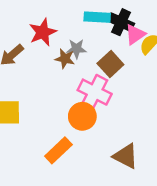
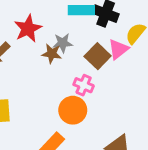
pink triangle: (135, 34) -> (118, 49), moved
pink cross: (95, 92) -> (84, 85), size x0.6

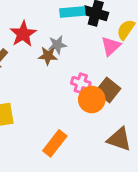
brown square: (98, 56) -> (108, 90), moved
orange circle: (73, 110) -> (92, 100), moved

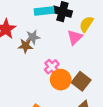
pink cross: (81, 83) -> (52, 67), turned 32
brown square: (108, 90) -> (81, 81), moved

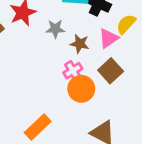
brown star: (25, 46) -> (80, 44), moved
brown square: (81, 81) -> (111, 71), moved

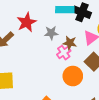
pink cross: (73, 71) -> (64, 53), moved

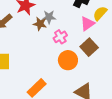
brown star: (70, 43) -> (40, 24), moved

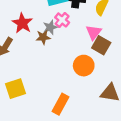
pink triangle: (87, 24) -> (94, 32), moved
pink cross: (60, 37) -> (62, 20), moved

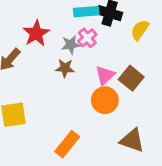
pink triangle: (94, 32) -> (105, 75), moved
brown star: (43, 37) -> (65, 68), moved

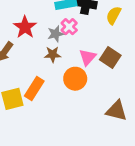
orange circle: (105, 100) -> (75, 79), moved
orange rectangle: (67, 144) -> (34, 88), moved

